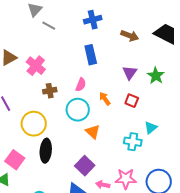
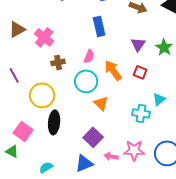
orange arrow: (105, 99) -> (113, 70), size x1.5

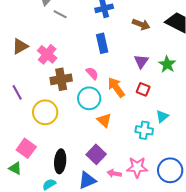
pink semicircle: (89, 56) -> (92, 73), turned -64
brown cross: (58, 62) -> (61, 79), size x1.5
black ellipse: (54, 122) -> (60, 161), moved

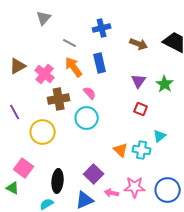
gray line: (60, 14) -> (70, 43), moved
orange arrow: (116, 87) -> (74, 67), moved
orange triangle: (104, 120) -> (121, 150), moved

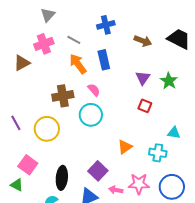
pink cross: (45, 74) -> (44, 44), moved, turned 30
purple line: (15, 112) -> (16, 123), moved
cyan triangle: (160, 136) -> (174, 133), moved, turned 48
orange triangle: (121, 150) -> (125, 147), turned 42
cyan cross: (142, 150) -> (158, 153), moved

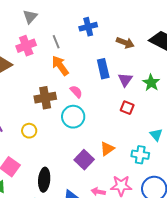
gray line: (74, 40) -> (56, 42), turned 40
blue rectangle: (104, 60) -> (103, 69), moved
yellow circle: (47, 129) -> (29, 131), size x0.6
cyan triangle: (174, 133) -> (156, 135), turned 40
purple square: (98, 171) -> (84, 160), moved

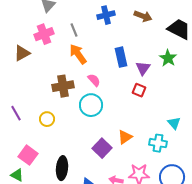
brown arrow: (125, 43) -> (143, 16), moved
green star: (151, 83) -> (168, 58), moved
red square: (127, 108) -> (139, 90), moved

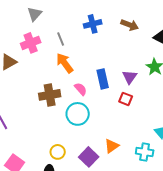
blue rectangle: (121, 57) -> (103, 79), moved
yellow circle: (47, 119) -> (58, 152), moved

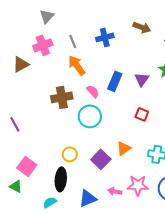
blue cross: (93, 24) -> (105, 37), moved
blue rectangle: (103, 79) -> (115, 81), turned 36
red square: (126, 99) -> (142, 114), moved

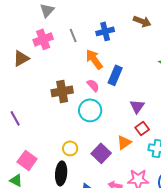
orange arrow: (77, 65) -> (94, 59), moved
purple triangle: (142, 79) -> (137, 106), moved
red square: (142, 114) -> (142, 128), moved, turned 32

